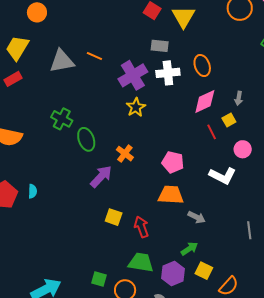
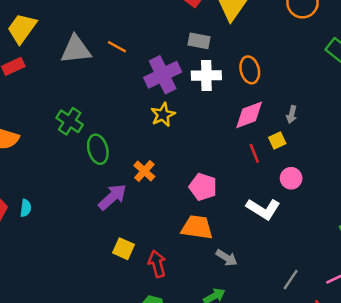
gray line: (249, 230) -> (291, 280), turned 36

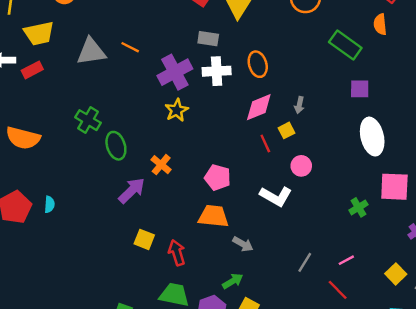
yellow trapezoid: (22, 28) -> (39, 33), turned -136

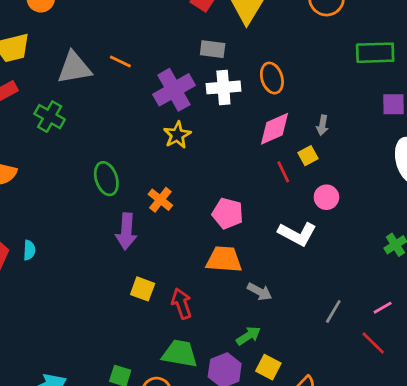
green rectangle: (345, 45) -> (375, 53), turned -36
green cross: (88, 120) -> (50, 117), moved
purple arrow: (132, 191) -> (126, 231), turned 140

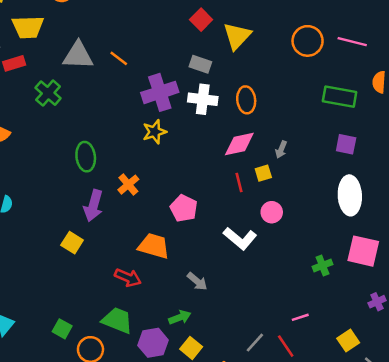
orange trapezoid: (224, 259) -> (154, 246), moved
yellow square: (143, 289) -> (72, 243), moved
red arrow: (182, 304) -> (128, 278), turned 120
gray line: (333, 311) -> (255, 343), moved

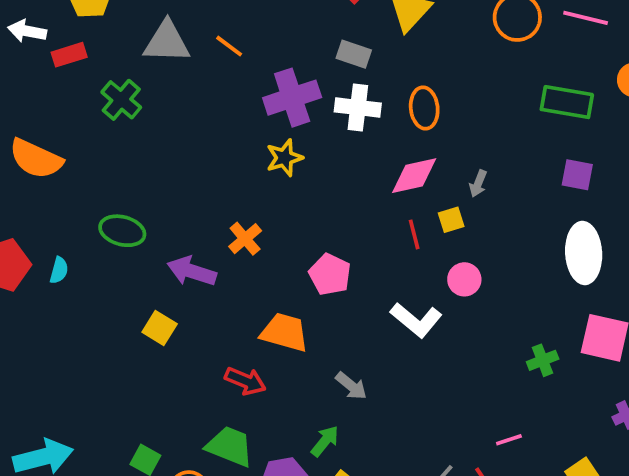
green ellipse: (86, 157) -> (122, 231), moved, turned -68
purple arrow: (93, 206) -> (192, 271), turned 92
green arrow: (180, 317) -> (325, 441), turned -30

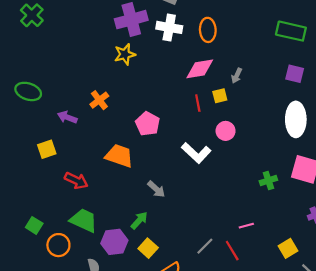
purple arrow: (192, 271) -> (67, 117), size x0.7
yellow square: (160, 328) -> (47, 149), turned 36
red arrow: (245, 381) -> (76, 181), moved

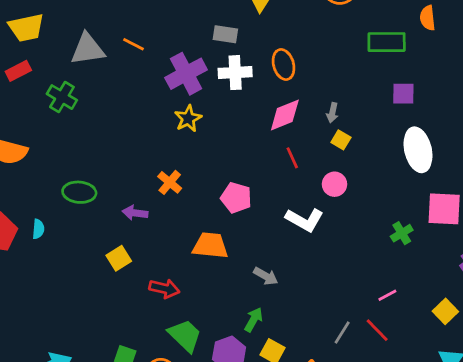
yellow square: (220, 96) -> (341, 140), moved, turned -32
green trapezoid: (84, 220) -> (185, 336), turned 32

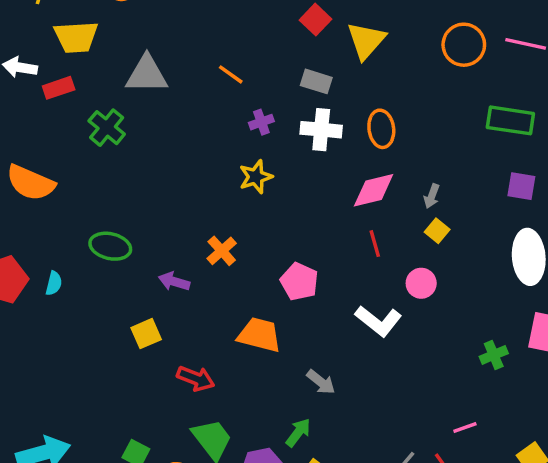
orange line: (134, 44) -> (231, 74), moved
purple cross: (186, 74) -> (261, 122), size x0.5

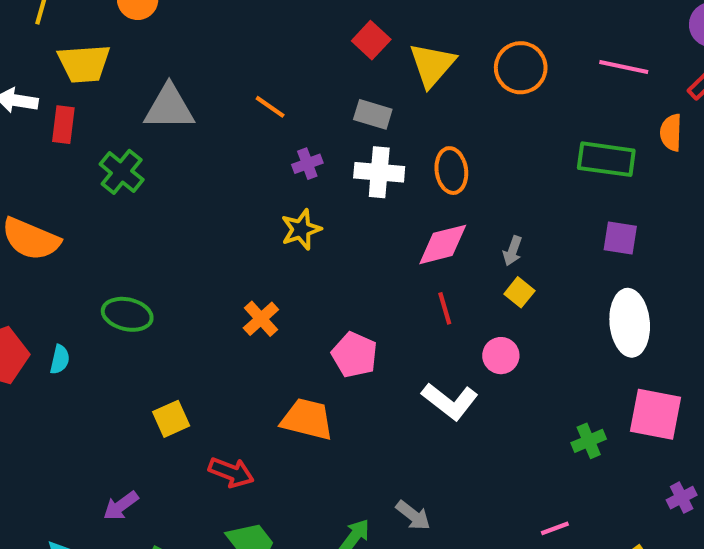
orange circle: (464, 45) -> (521, 68), moved
red rectangle: (59, 88) -> (63, 125), turned -64
purple arrow: (174, 281) -> (121, 506), moved, turned -52
gray arrow: (321, 382) -> (413, 515), moved

